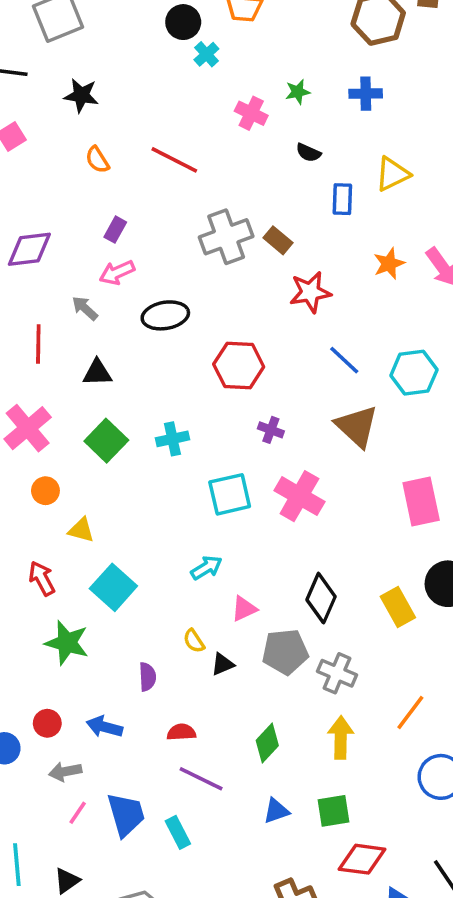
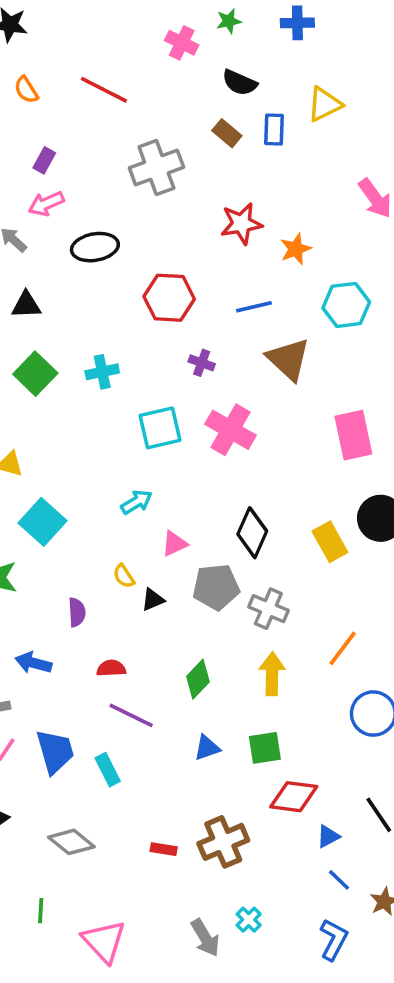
black semicircle: (308, 153) -> (240, 83), size x1.4
brown rectangle: (278, 240) -> (227, 133), moved
orange star: (389, 264) -> (296, 249), moved
blue line: (344, 360) -> (254, 307), moved, turned -56

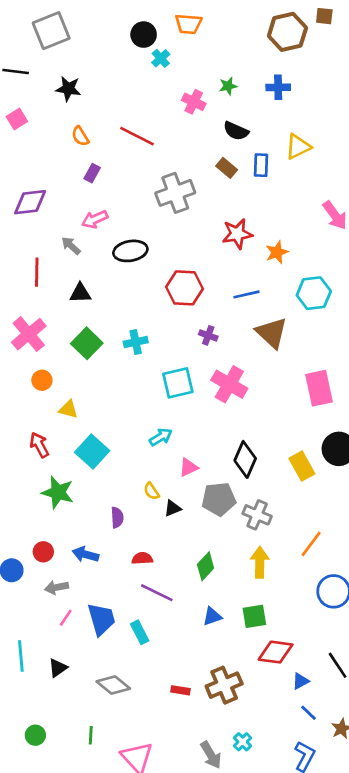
purple rectangle: (44, 160) -> (92, 173), moved

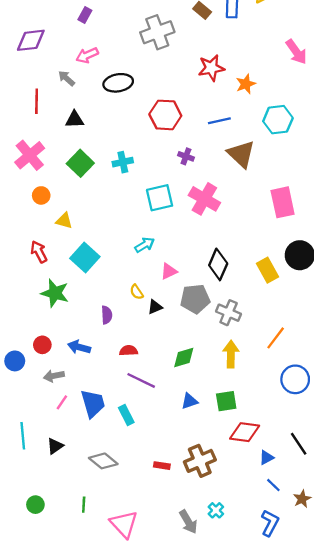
green diamond: (206, 566) -> (184, 357), turned 30

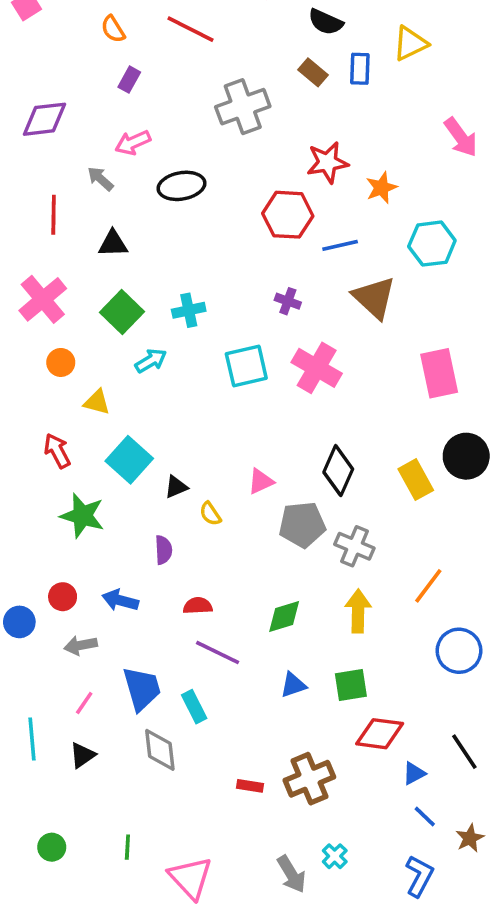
red hexagon: (165, 115) -> (288, 215), moved
cyan arrow: (145, 245) -> (151, 361), moved
black triangle: (155, 307) -> (176, 487), moved
pink line: (62, 402) -> (84, 703), moved
gray diamond: (103, 461) -> (160, 750), moved, turned 44

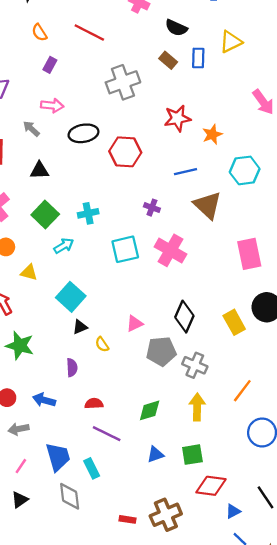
pink arrow: (133, 143) -> (52, 105), turned -150
red hexagon: (288, 215) -> (125, 152), moved
cyan square: (129, 460) -> (71, 297), moved

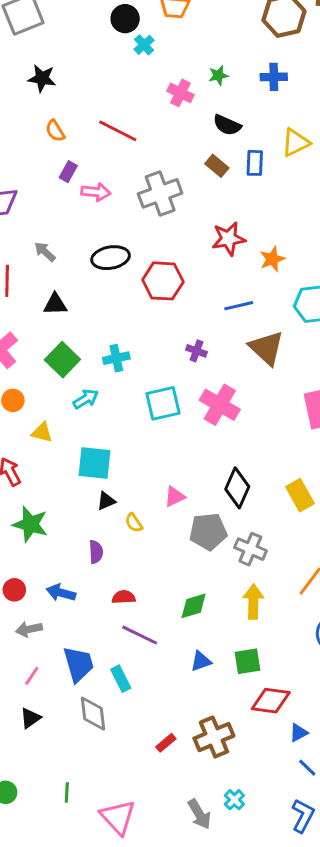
pink arrow: (52, 105) -> (96, 192), moved
cyan square: (71, 297) -> (94, 463), turned -36
red rectangle: (128, 519) -> (166, 743), turned -49

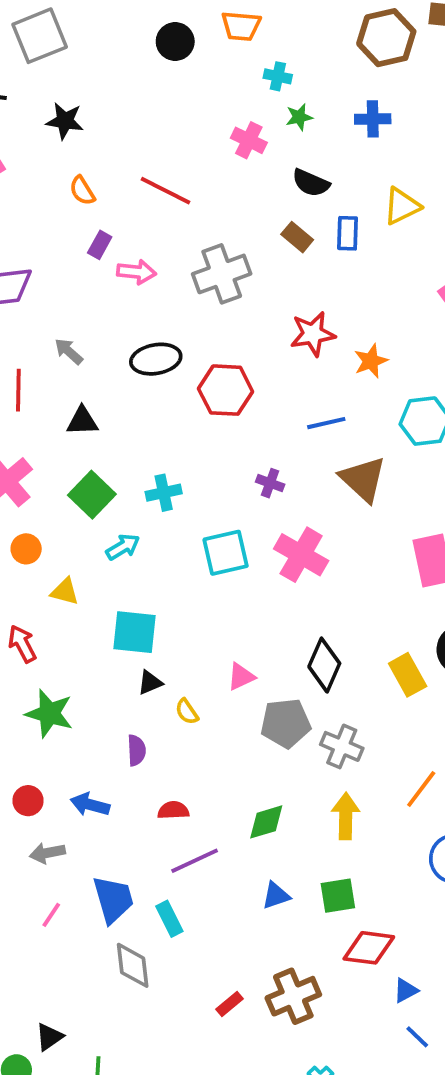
cyan cross: (144, 45) -> (278, 76), moved, turned -36
purple line: (140, 635) -> (195, 861), turned -51
black triangle: (30, 718) -> (49, 1037), moved

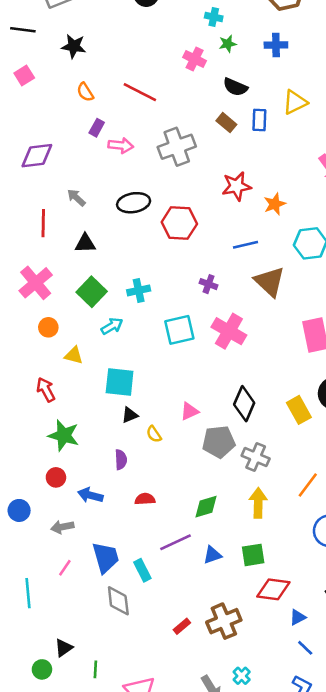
red circle: (28, 801) -> (56, 477), moved
purple line: (195, 861) -> (176, 542), moved

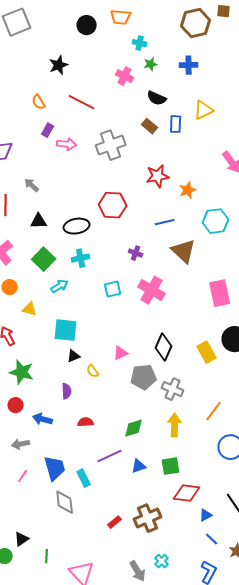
black star: (74, 46) -> (59, 65), moved, turned -30
black ellipse: (134, 203) -> (77, 226), moved
cyan square: (179, 330) -> (113, 289), size x0.7

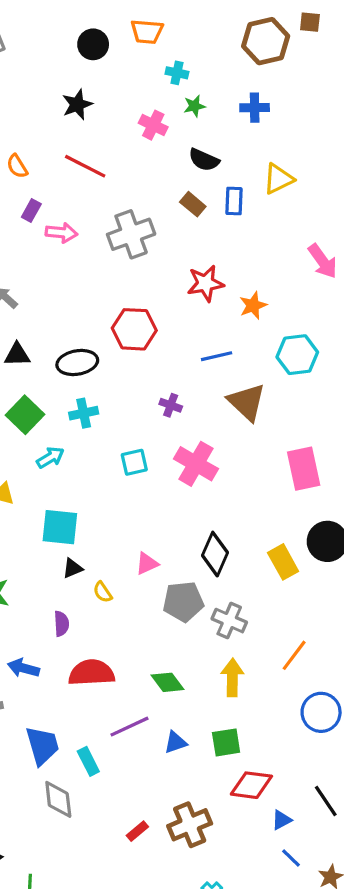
black star: (59, 65) -> (77, 104), moved
red semicircle: (86, 422) -> (92, 673), size x1.8
green diamond: (134, 428) -> (167, 682), turned 70

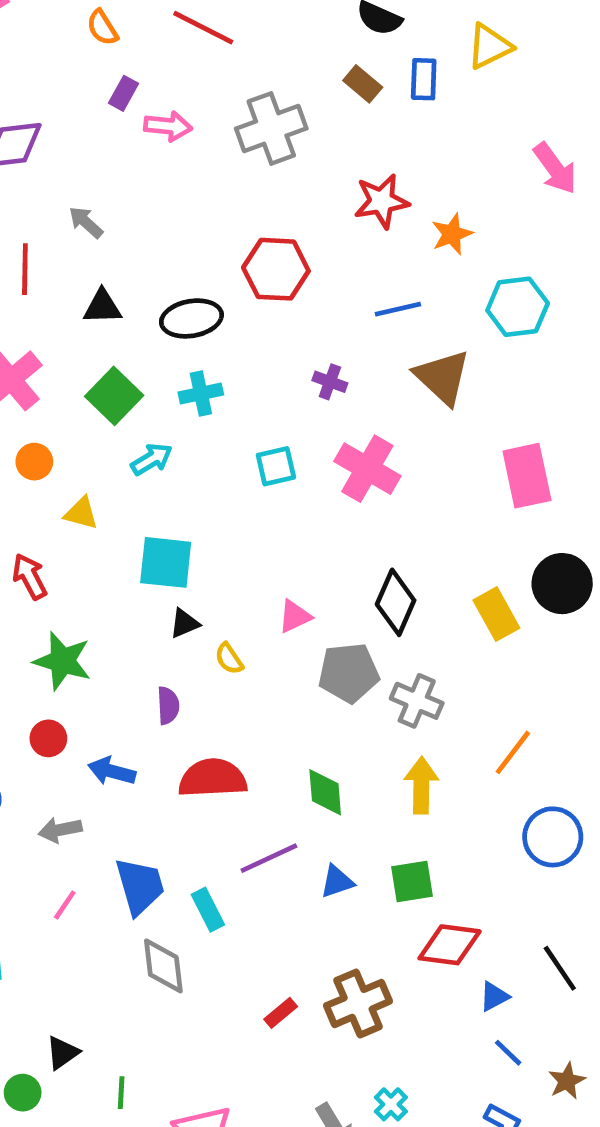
green diamond: (167, 682) -> (325, 792), turned 32

